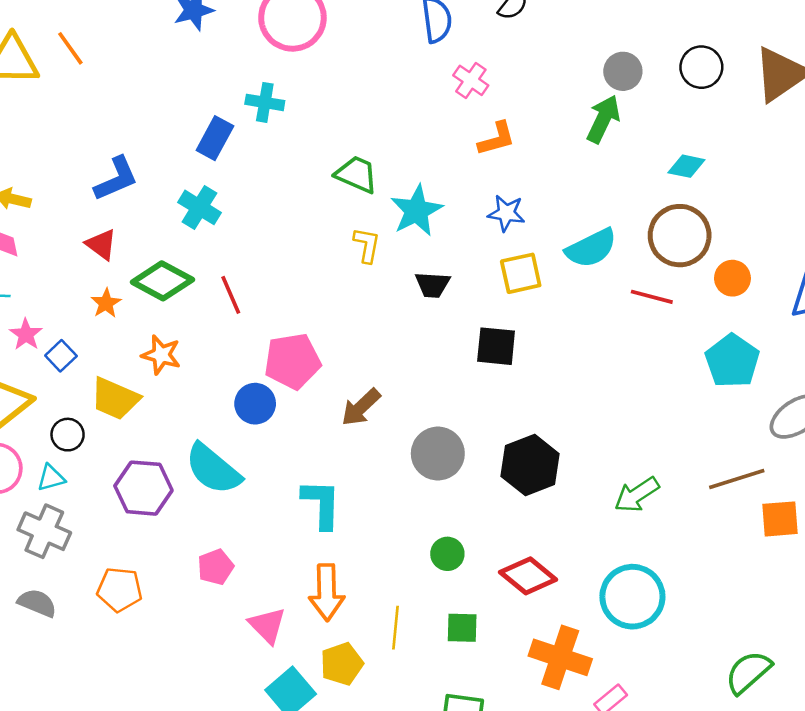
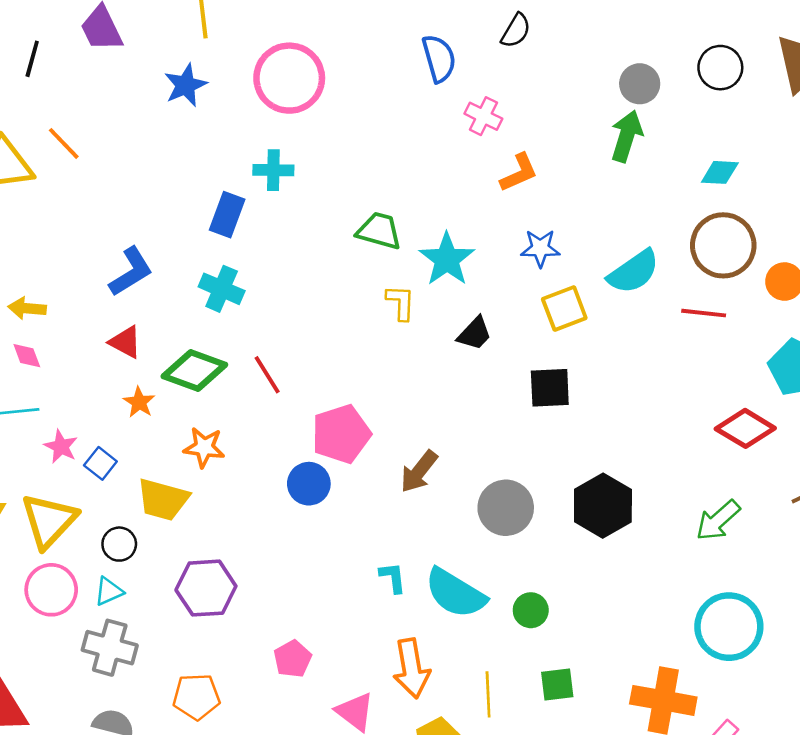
black trapezoid: (432, 285) -> (475, 334), turned -42
cyan semicircle: (213, 469) -> (455, 593), moved
cyan L-shape: (321, 504) -> (393, 578), size x0.6
red diamond: (528, 576) -> (745, 428), moved

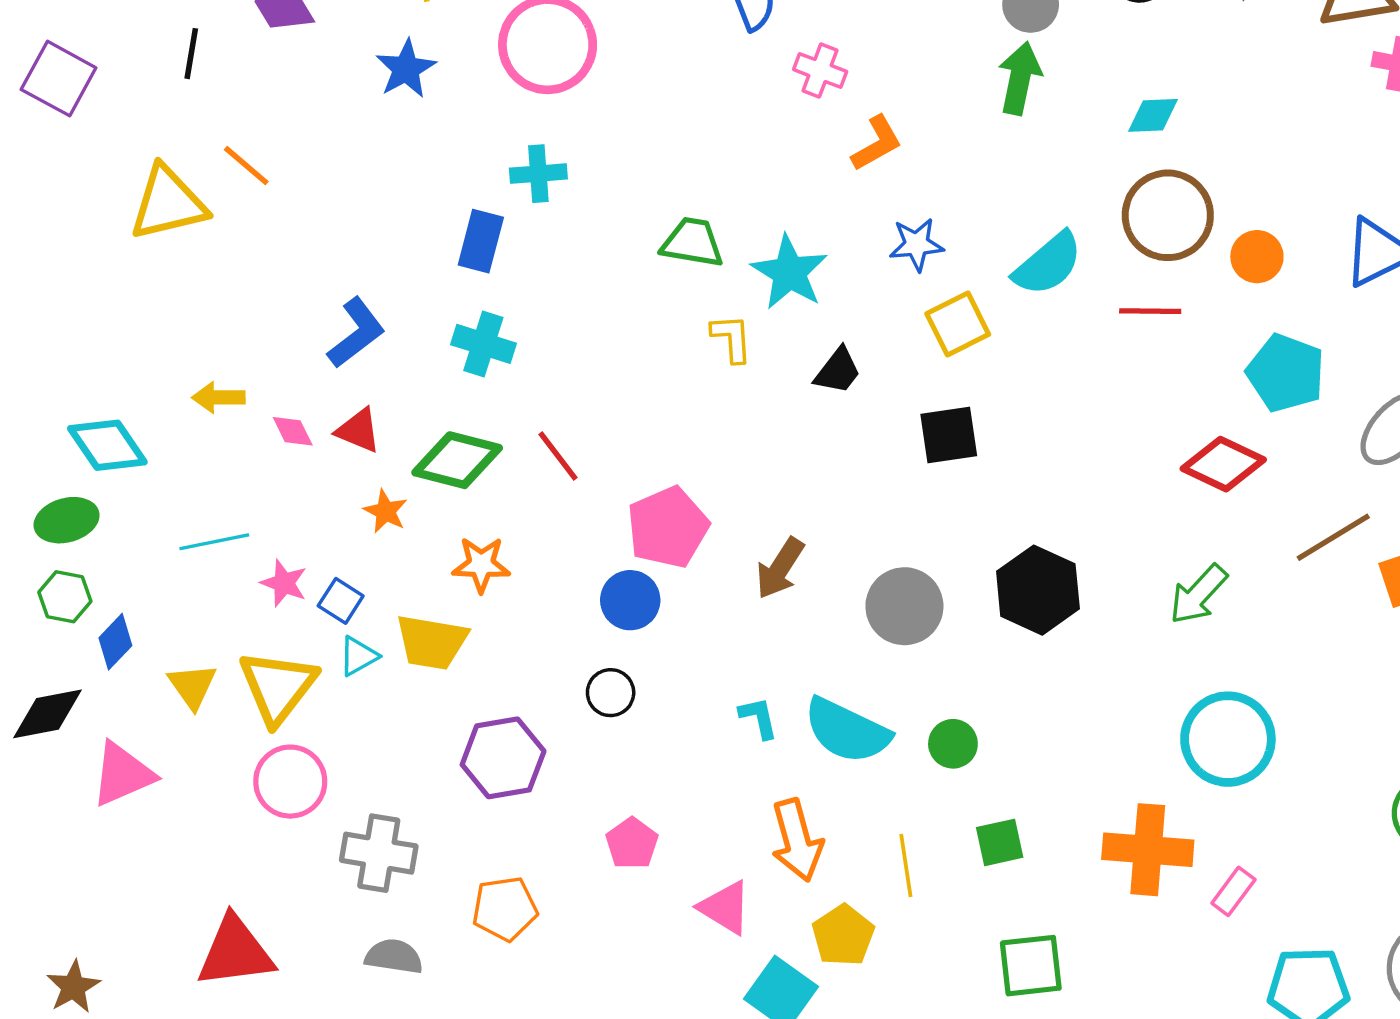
pink diamond: (27, 356) -> (293, 431), moved
black circle: (119, 544) -> (611, 693), moved
cyan triangle: (109, 591) -> (358, 656), moved

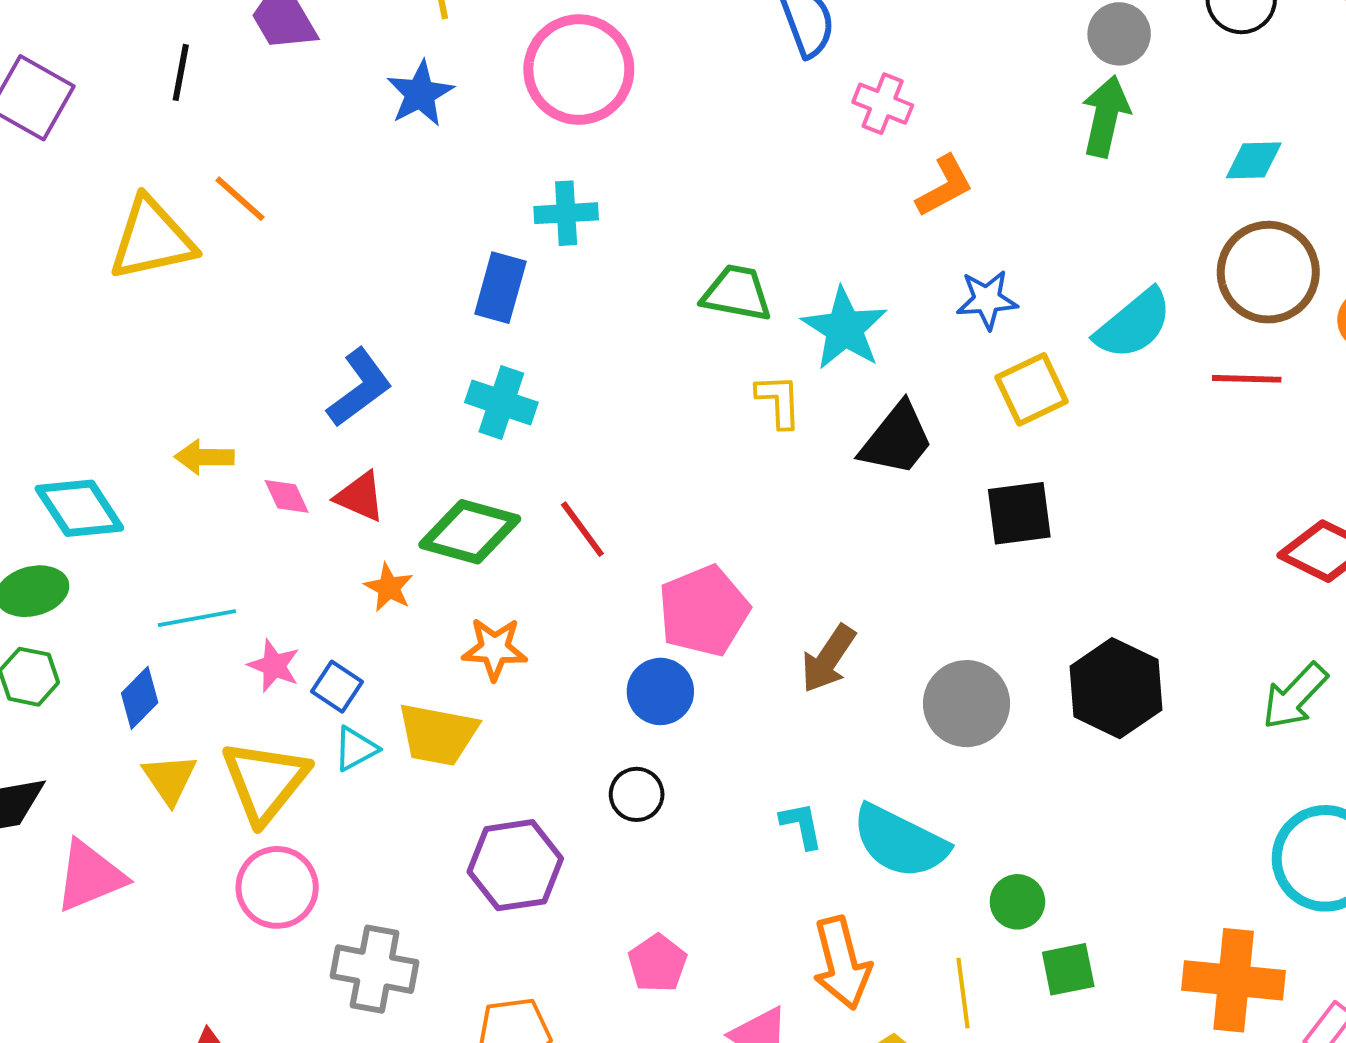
black trapezoid: (838, 371) -> (897, 439), size x1.4
blue diamond: (115, 642) -> (140, 698), moved
green circle: (953, 744) -> (1017, 902), moved

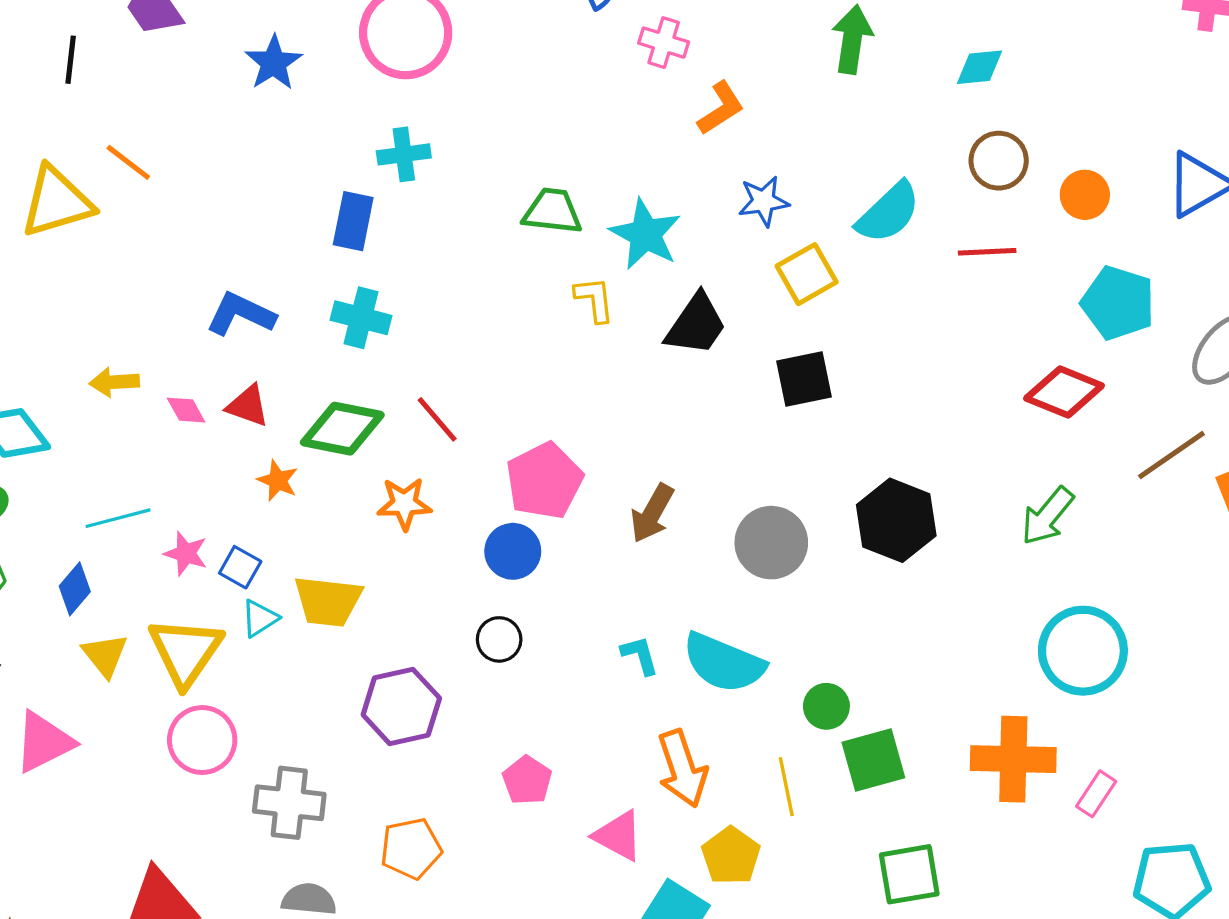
brown circle: (1268, 272) -> (999, 161), size x0.7
blue L-shape: (360, 388) -> (241, 314), turned -114
orange star: (495, 649) -> (404, 504), moved
green square: (1068, 969) -> (873, 760), size x1.4

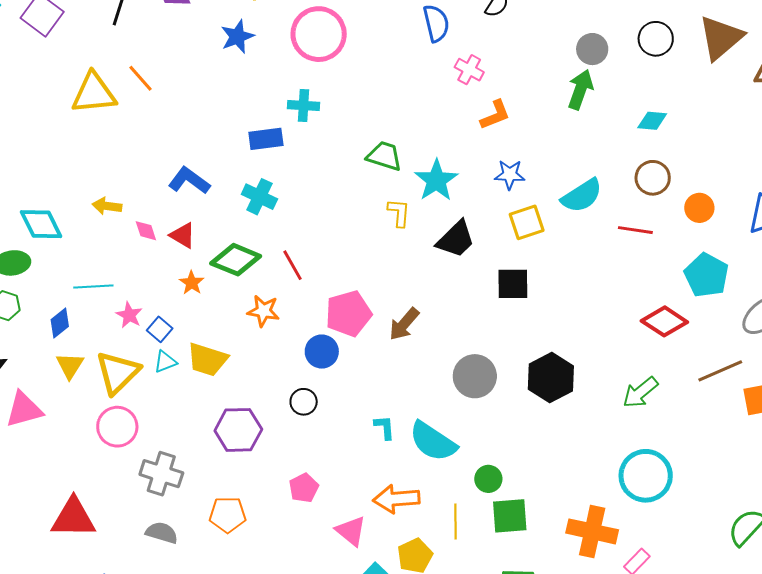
blue rectangle: (353, 221) -> (266, 139), turned 60
brown arrow: (652, 513) -> (404, 324), moved
orange arrow: (682, 769) -> (396, 499), turned 93

